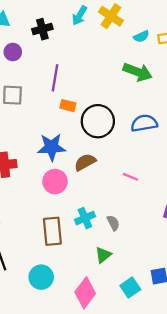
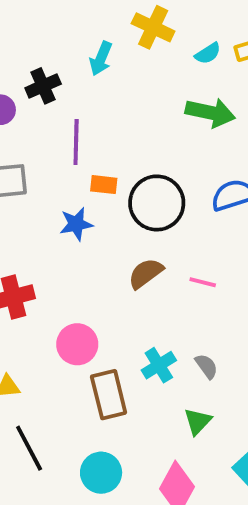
cyan arrow: (80, 16) -> (101, 59), moved
black cross: (42, 29) -> (43, 86), moved
blue star: (51, 147) -> (76, 224), moved, size x0.7
pink line: (130, 177) -> (203, 282), moved
pink circle: (55, 182) -> (77, 344), moved

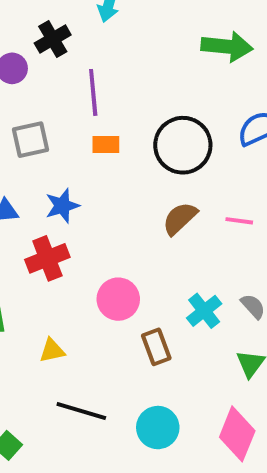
orange rectangle: (104, 185) -> (106, 144), moved
blue star: (76, 224) -> (62, 206), moved
brown rectangle: (109, 395) -> (156, 347), size x0.7
black line: (29, 448) -> (81, 411), turned -39

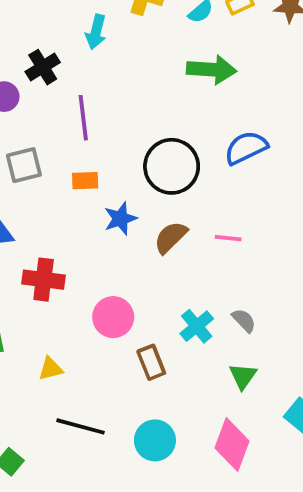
orange rectangle: (106, 144) -> (85, 181), moved
blue star: (62, 206) -> (120, 219), moved
red cross: (47, 258) -> (44, 280), turned 30

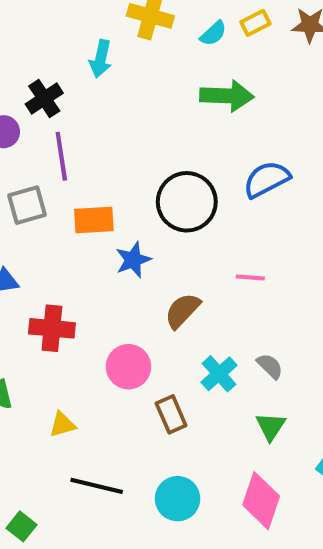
purple line: (83, 118) -> (61, 156), moved
orange rectangle: (85, 181) -> (94, 220), size x1.4
brown semicircle: (171, 237) -> (182, 311), moved

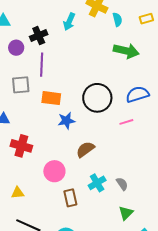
cyan semicircle: (213, 33) -> (117, 20), moved, turned -72
pink line: (250, 277) -> (126, 122), moved, turned -32
green triangle: (271, 426) -> (126, 213), moved

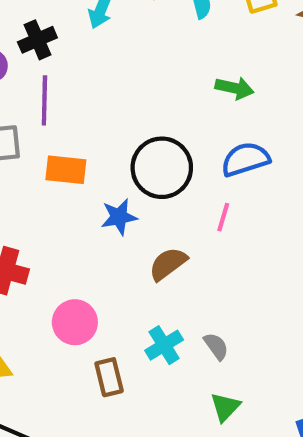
green arrow: (126, 51) -> (235, 88), moved, size x0.7
blue star: (66, 121) -> (119, 217), moved
pink line: (126, 122) -> (223, 217), turned -56
brown semicircle: (85, 149) -> (168, 264), moved

